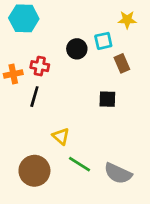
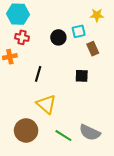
red cross: (40, 66) -> (22, 37), moved
black line: (34, 97) -> (38, 74), moved
yellow triangle: (61, 136) -> (46, 104), size x1.5
green line: (79, 164) -> (63, 136), moved

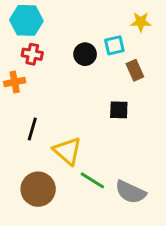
black line: (38, 74) -> (32, 129), moved
green line: (63, 136) -> (92, 180), moved

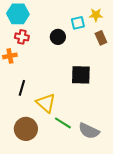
cyan square: (114, 45) -> (78, 23), moved
brown rectangle: (135, 70) -> (101, 38), moved
black square: (119, 110) -> (81, 75), size x1.5

